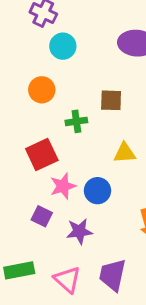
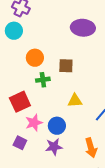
cyan circle: (63, 46) -> (14, 31), moved
orange circle: (42, 90) -> (35, 58), moved
purple star: (79, 231) -> (54, 147), moved

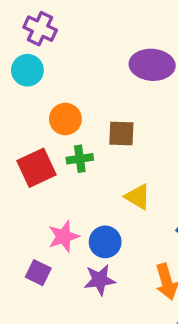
yellow triangle: (75, 101) -> (138, 197), turned 35
red square: (20, 102) -> (36, 168), moved

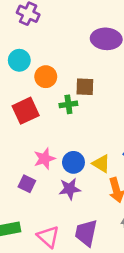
cyan circle: (27, 70) -> (19, 60), moved
green cross: (80, 159) -> (68, 104), moved
yellow triangle: (138, 197) -> (101, 164), moved

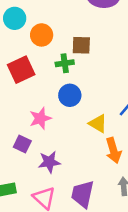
blue circle: (73, 162) -> (70, 95), moved
purple star: (70, 189) -> (49, 162), moved

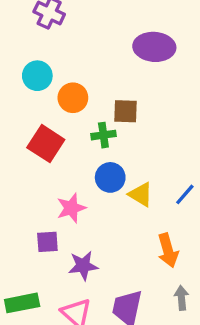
red square: (21, 70) -> (46, 144), turned -32
yellow triangle: (98, 123) -> (141, 194), moved
purple square: (22, 144) -> (47, 242), turned -30

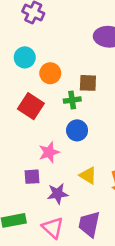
yellow triangle: (141, 194) -> (88, 175), moved

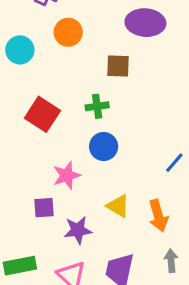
cyan circle: (25, 57) -> (20, 50), moved
orange circle: (50, 73) -> (68, 32), moved
brown square: (88, 83) -> (118, 66), moved

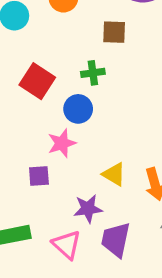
blue circle: (104, 147) -> (78, 109), moved
purple star: (78, 230) -> (88, 209), moved

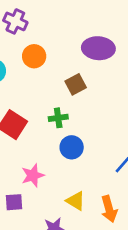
brown square: (114, 32) -> (76, 84), turned -30
blue circle: (78, 109) -> (72, 147), moved

